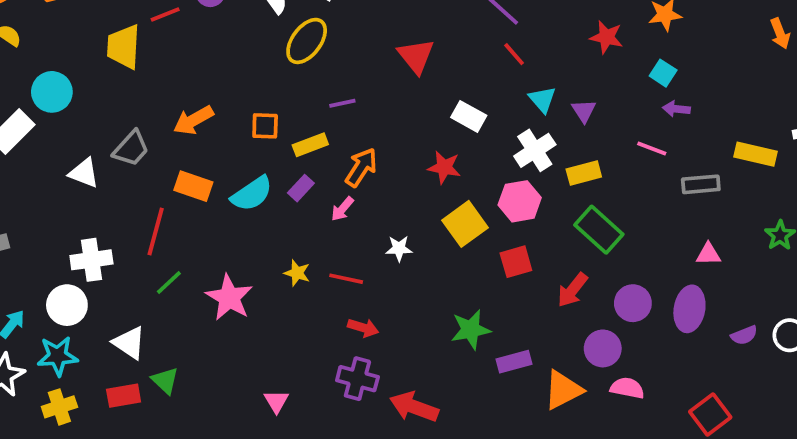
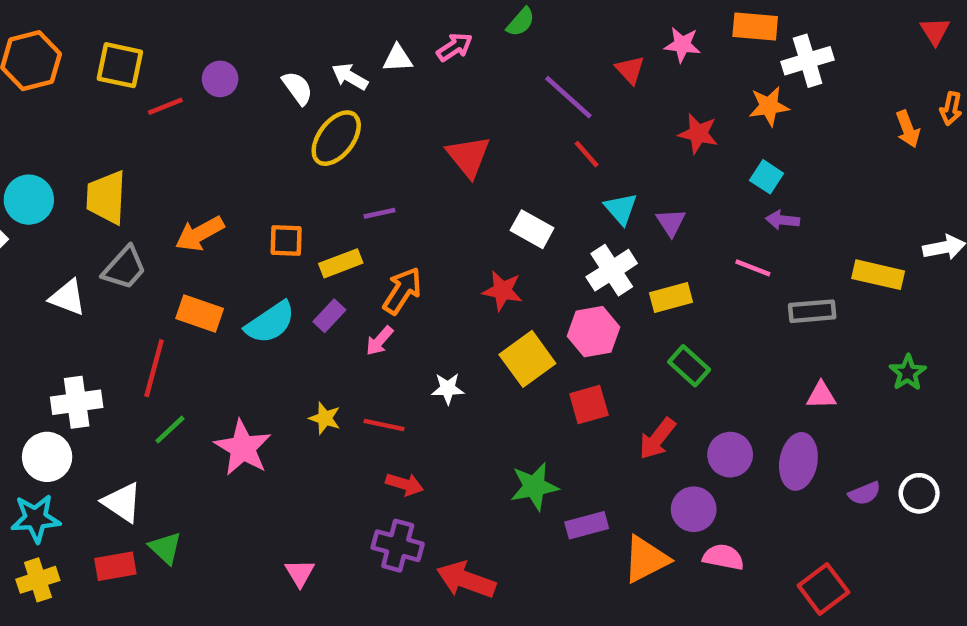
yellow trapezoid: (124, 47) -> (106, 197), moved
green rectangle: (599, 230) -> (689, 366), size x0.7

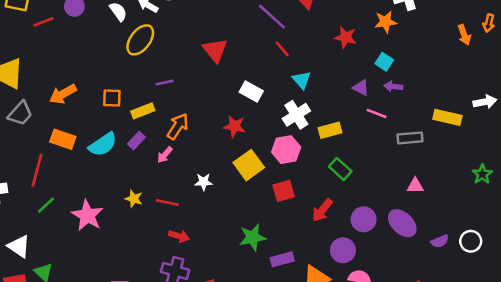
purple triangle: (671, 222) -> (361, 88), moved, turned -30
green star: (908, 373) -> (482, 174), moved
purple ellipse: (798, 461) -> (402, 223), turned -56

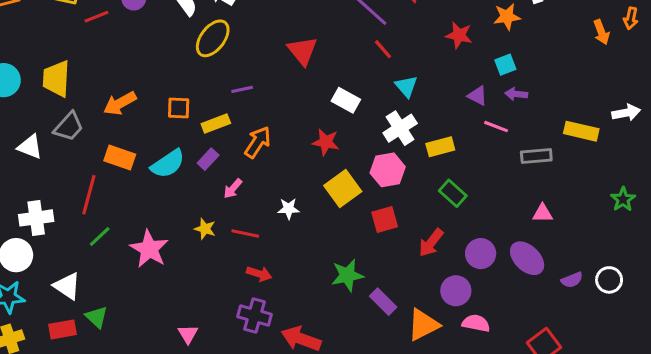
cyan square: (384, 62) -> (505, 65), turned 36
pink arrow: (165, 155) -> (233, 189), moved
purple rectangle: (282, 259) -> (383, 302), turned 60

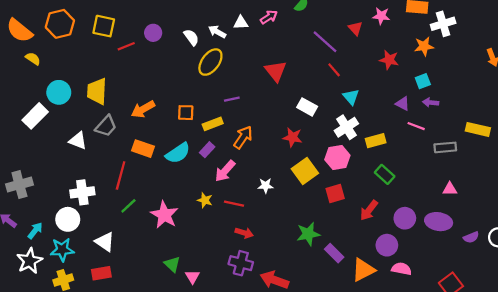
pink arrow: (233, 189) -> (225, 171), size x1.5
purple ellipse: (527, 258) -> (439, 222), turned -35
green triangle: (97, 317) -> (172, 264), moved

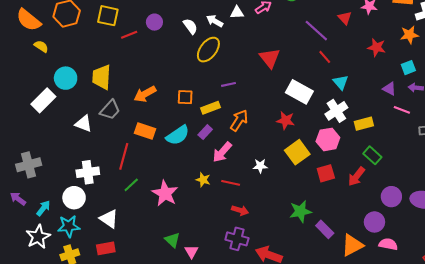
white rectangle: (307, 107) -> (299, 92), size x1.4
red arrow: (369, 210) -> (356, 176), moved

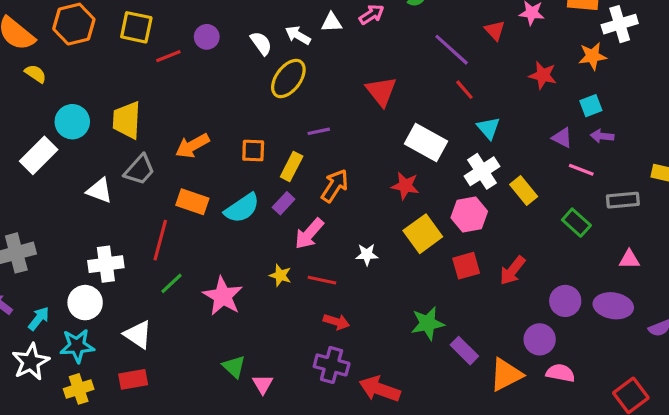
yellow rectangle: (211, 108) -> (292, 167), turned -42
yellow rectangle: (364, 124) -> (524, 191), turned 66
green rectangle: (372, 155) -> (576, 223), moved

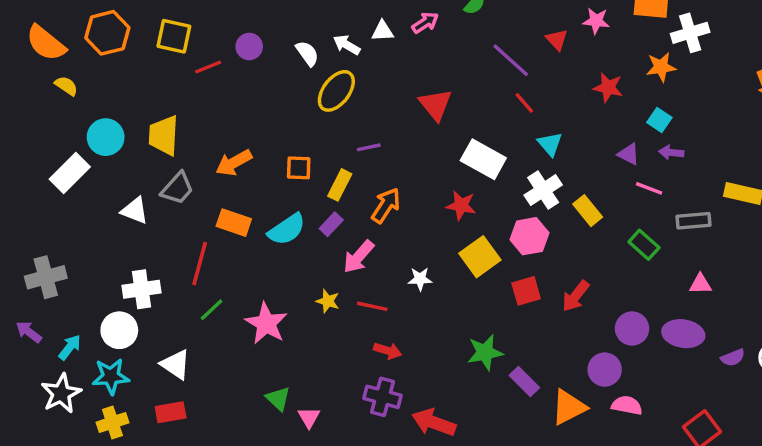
cyan square: (591, 106) -> (659, 120), turned -35

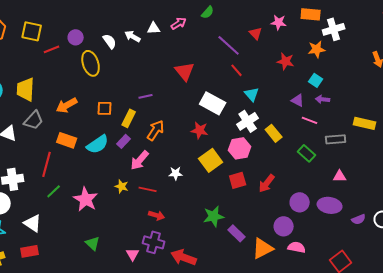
yellow ellipse: (336, 91) -> (91, 63), moved, turned -55
pink triangle: (309, 417) -> (133, 254), moved

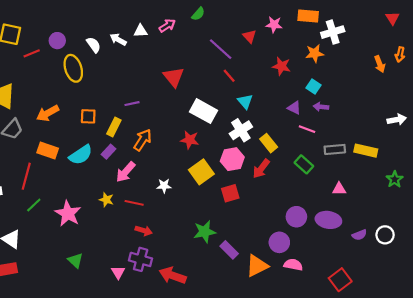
yellow rectangle: (365, 123) -> (366, 151), moved
red arrow: (267, 183) -> (261, 169), moved

